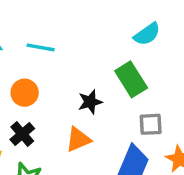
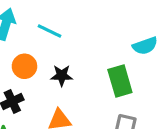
black star: (90, 102) -> (62, 76), moved

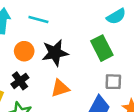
black star: (62, 76) -> (55, 53), size x1.5

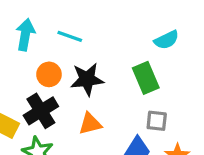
black cross: (20, 81) -> (41, 111), size x1.5

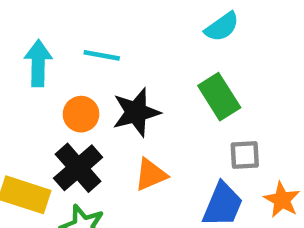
cyan semicircle: (167, 40) -> (222, 27), moved

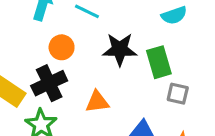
black star: (136, 112) -> (120, 49), moved
gray square: (245, 155) -> (178, 94), moved

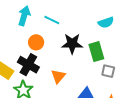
black cross: (49, 83) -> (28, 65), turned -35
orange triangle: (97, 102) -> (58, 76), turned -42

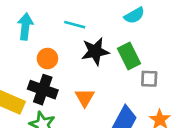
cyan line: (52, 20) -> (75, 25), moved

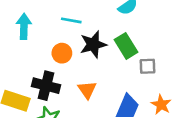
orange circle: (47, 59) -> (62, 53), moved

